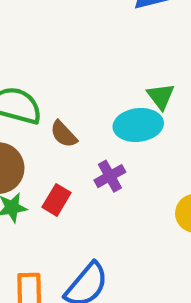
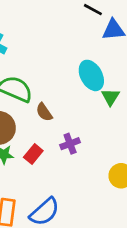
cyan ellipse: (138, 125) -> (91, 75), moved, turned 60

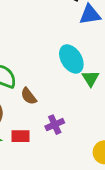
red rectangle: (33, 154) -> (21, 136), turned 54

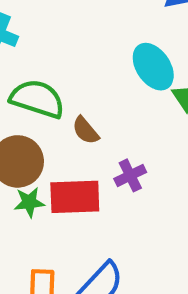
red rectangle: (21, 136) -> (75, 197), size x1.6

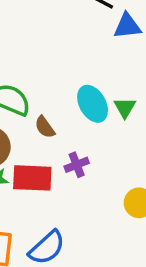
cyan ellipse: (153, 67) -> (93, 104), moved

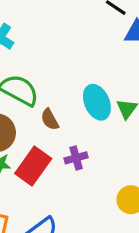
red rectangle: (32, 178) -> (33, 166), turned -63

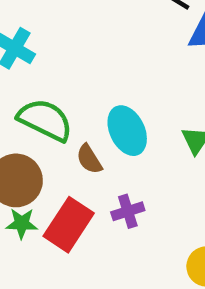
cyan ellipse: (97, 102) -> (127, 131), moved

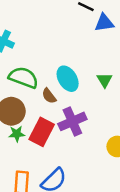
purple cross: (128, 211) -> (72, 121), size x1.6

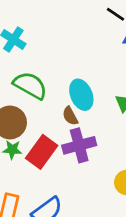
brown semicircle: (49, 96) -> (70, 116), moved

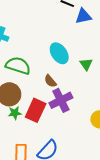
cyan ellipse: (81, 95) -> (59, 53), moved

